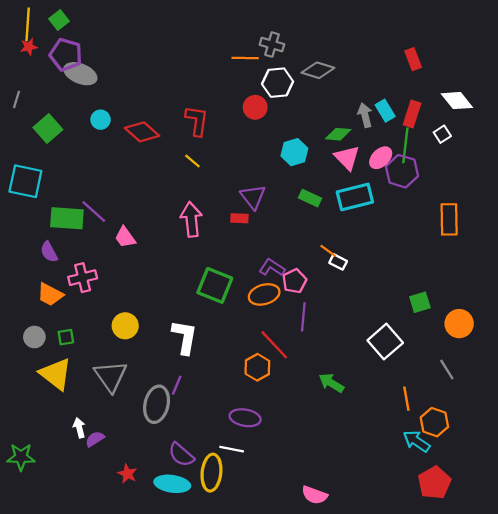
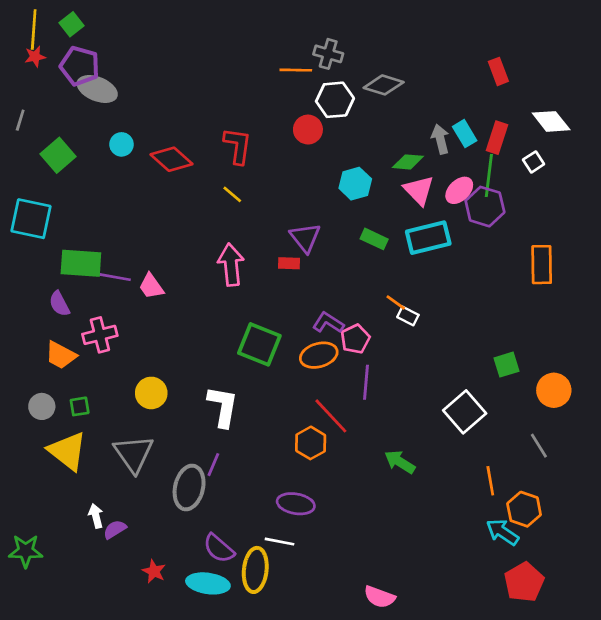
purple line: (94, 212) -> (113, 277), moved, turned -32

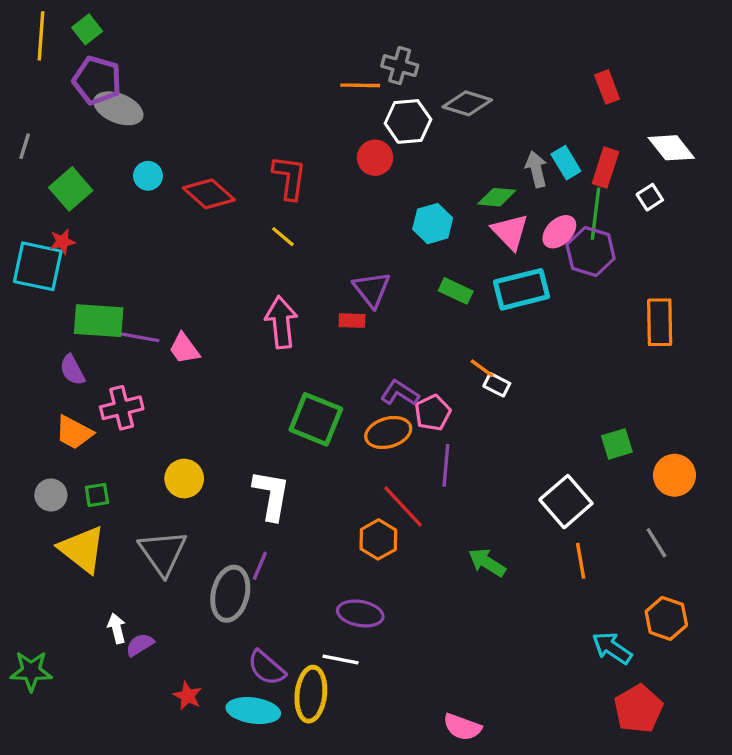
red star: (35, 57) -> (62, 242), moved
orange line: (490, 481) -> (581, 561), moved
orange hexagon: (524, 509) -> (666, 618), moved

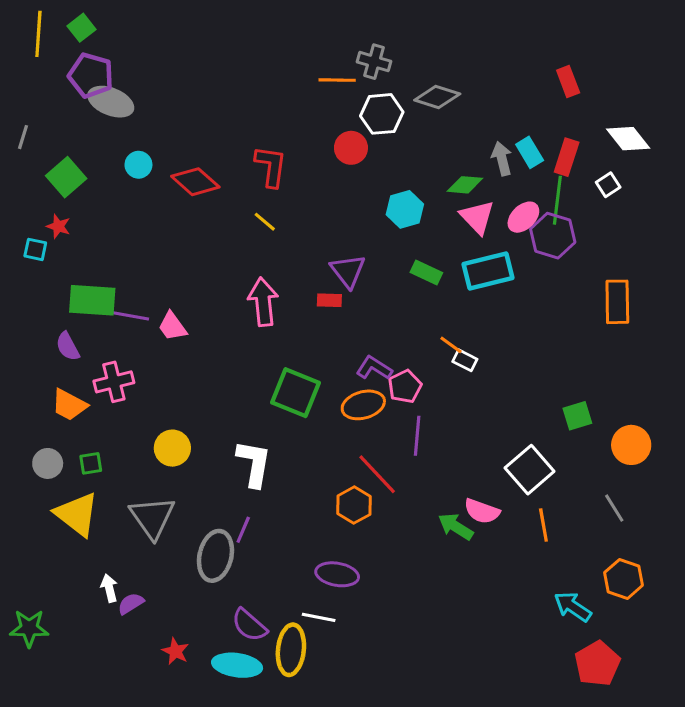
red star: (62, 242) -> (58, 226), turned 30
cyan square: (38, 266) -> (35, 249), size x0.5
pink semicircle: (462, 727) -> (482, 511), moved

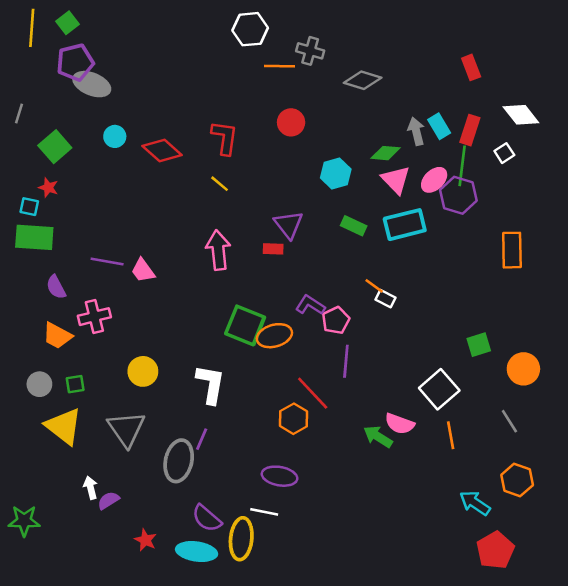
purple pentagon: (91, 75) -> (75, 62), turned -30
white hexagon: (382, 114) -> (250, 29), moved
green rectangle: (92, 300) -> (34, 237), moved
orange ellipse: (363, 405) -> (274, 336), moved

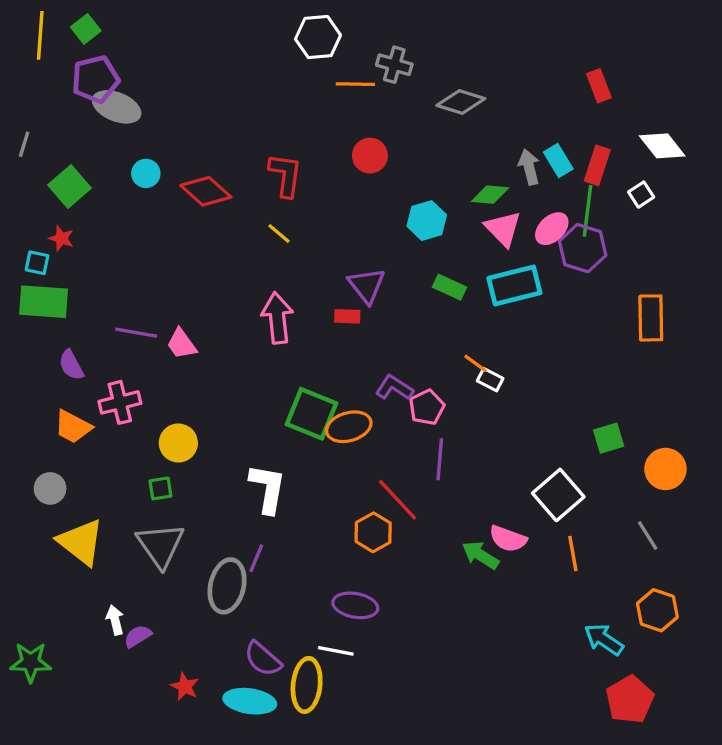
yellow circle: (143, 371) -> (178, 443), moved
green square: (75, 384) -> (160, 488), moved

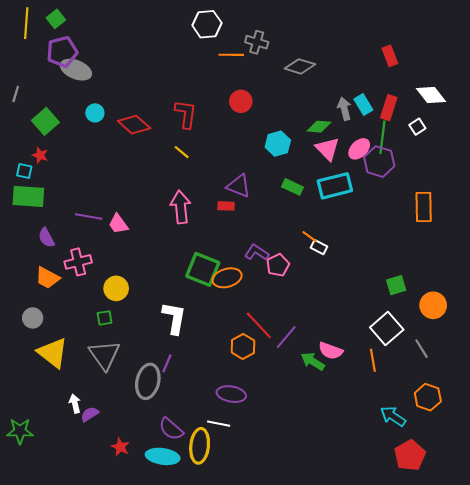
purple triangle: (367, 285) -> (239, 186), turned -30
purple line: (440, 459) -> (286, 337), moved, turned 35
white square: (558, 495) -> (387, 329), moved

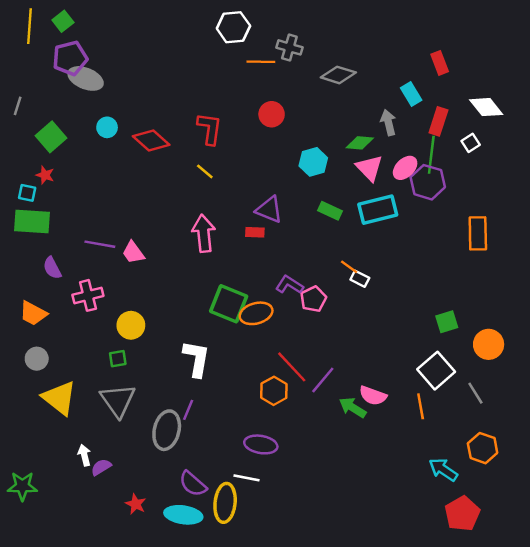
cyan rectangle: (363, 104) -> (411, 94), moved
orange trapezoid: (47, 278) -> (33, 313), moved

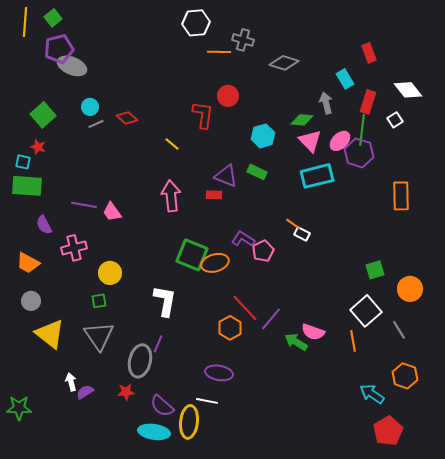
gray line: (18, 106) -> (96, 124), moved, turned 49
red L-shape: (210, 129) -> (203, 115), moved
red diamond: (151, 140) -> (127, 118), size x0.7
green rectangle: (330, 211) -> (257, 172), moved
red star: (136, 504) -> (126, 392), moved, turned -30

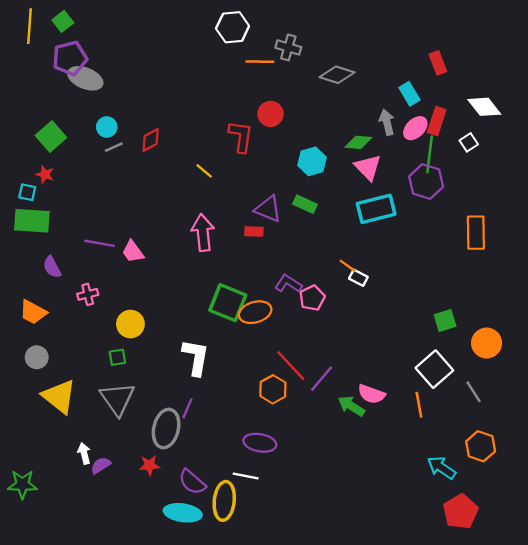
red diamond: (127, 118) -> (151, 140), turned -70
pink ellipse: (340, 141) -> (415, 128), moved
pink cross: (74, 248) -> (88, 294), size x0.7

